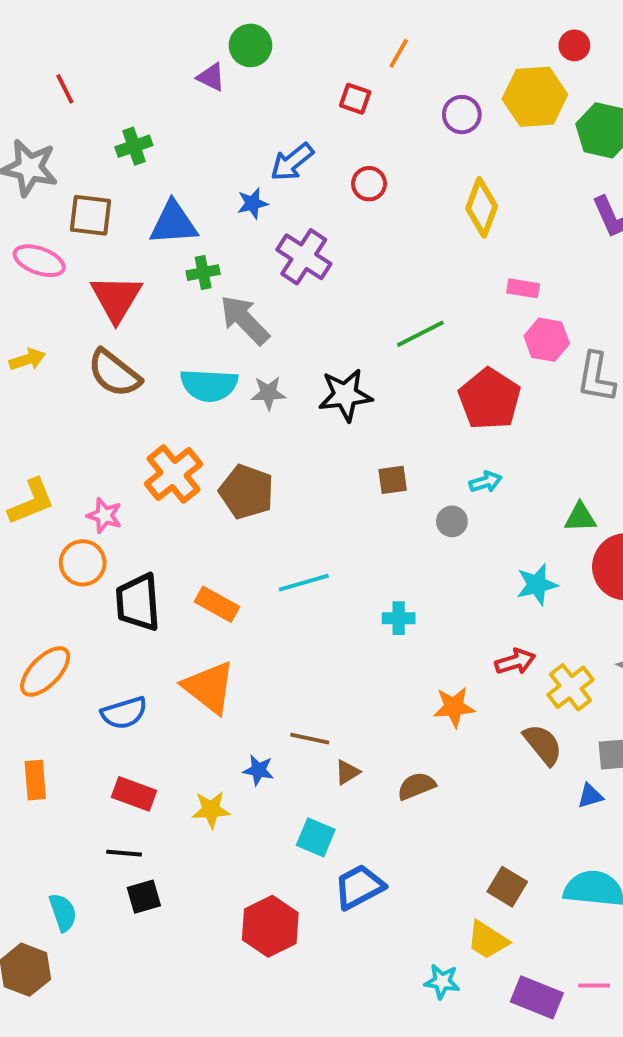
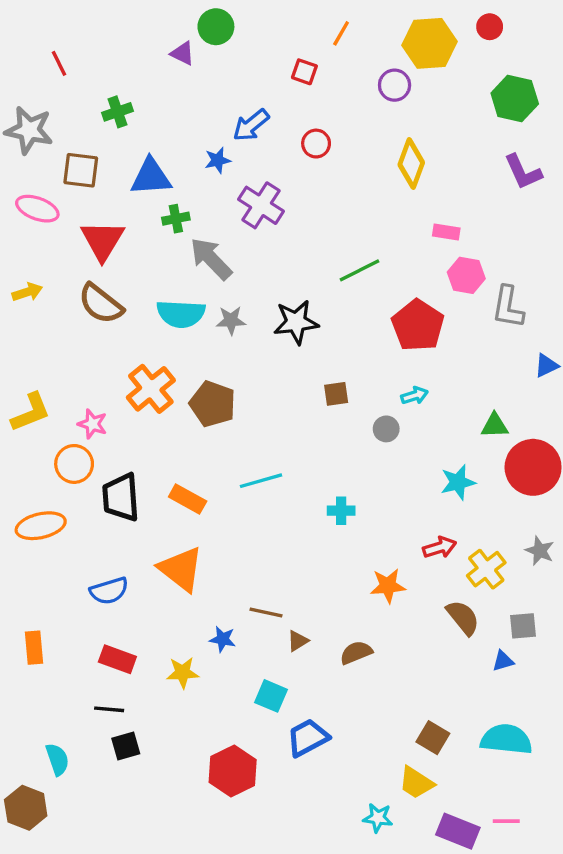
yellow hexagon: (535, 97) -> (430, 43), moved
orange ellipse: (45, 671) -> (41, 526), moved, turned 33

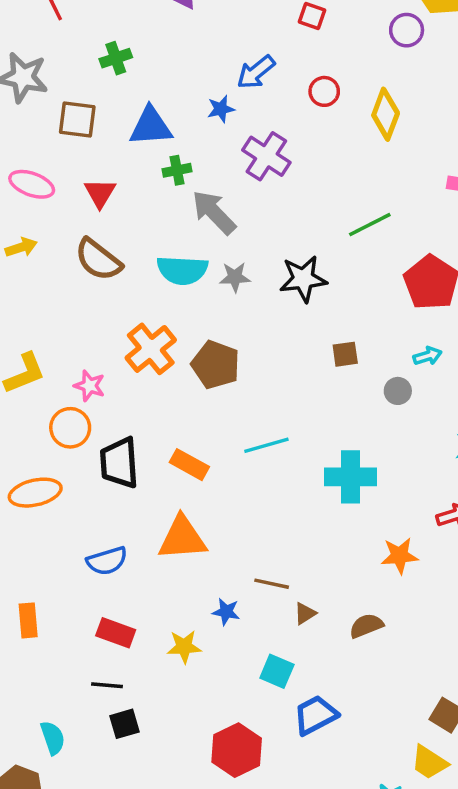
yellow diamond: (411, 164) -> (386, 114), moved
pink ellipse: (37, 209) -> (32, 184), moved
red triangle: (102, 240) -> (100, 193), size x0.7
cyan cross: (341, 511) -> (350, 477), size x1.8
orange triangle: (181, 569) -> (182, 538), turned -42

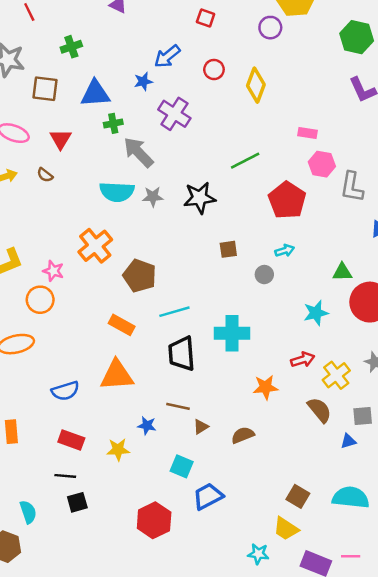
brown semicircle: (98, 260) -> (45, 175), moved, size x0.5
brown pentagon: (216, 365) -> (140, 276), moved
black trapezoid: (119, 463) -> (182, 354), moved

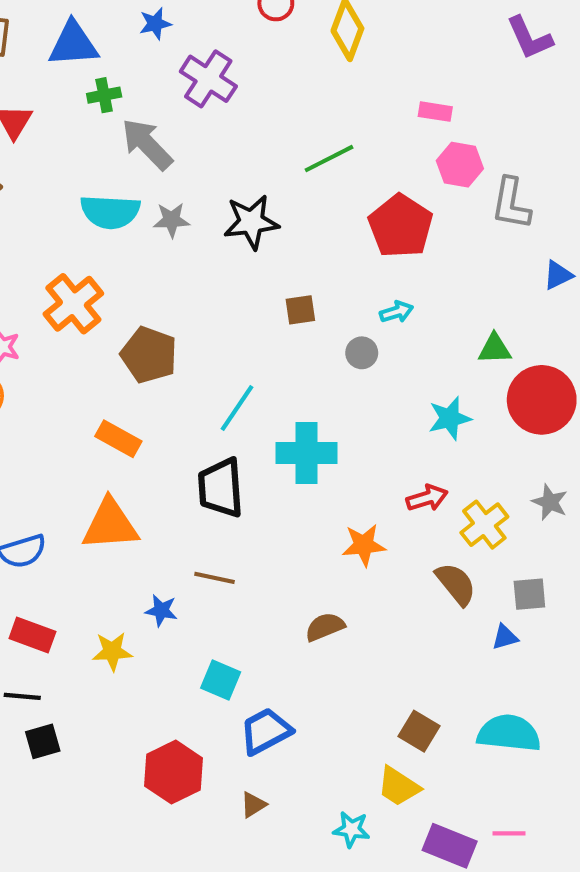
cyan line: (174, 312) -> (237, 408), moved, turned -40
brown triangle: (201, 427) -> (253, 805), moved

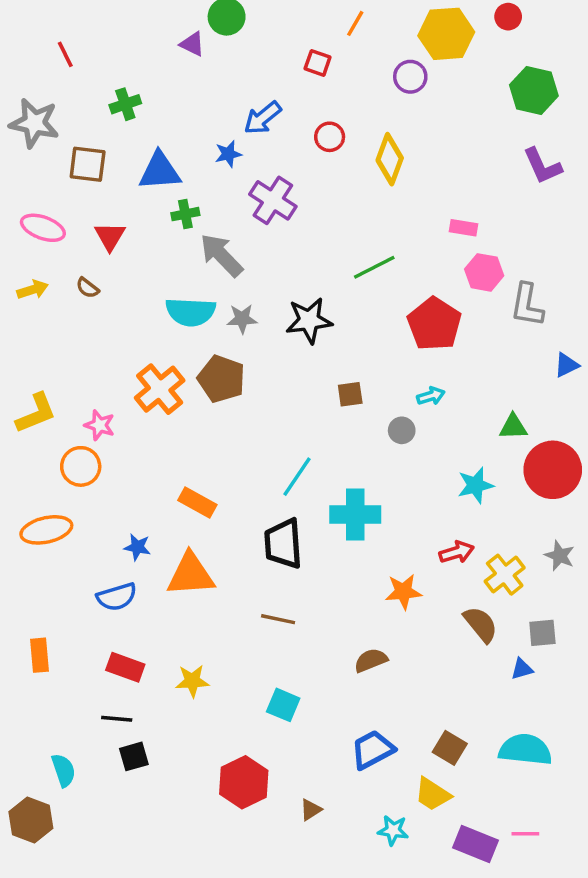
brown pentagon: (149, 355) -> (221, 379), moved
blue star: (161, 610) -> (137, 547), moved
blue trapezoid: (266, 731) -> (373, 750), moved

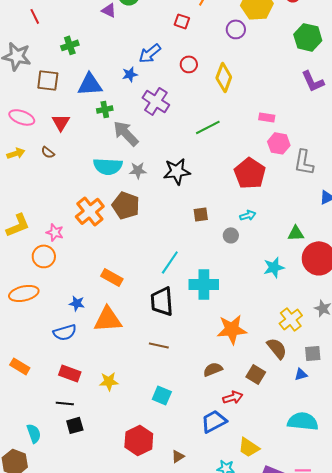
green line: (374, 267) -> (208, 127), moved
red arrow: (457, 552) -> (233, 397), moved
orange star: (403, 592) -> (232, 329), size x1.4
orange rectangle: (39, 655) -> (20, 366), turned -54
brown square: (450, 748) -> (256, 374), moved

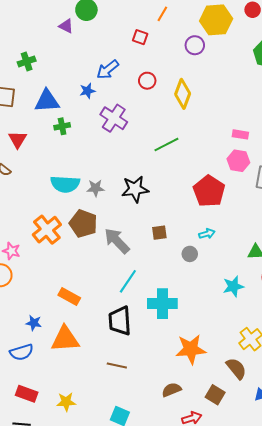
pink rectangle: (267, 117) -> (240, 134), moved
gray arrow: (126, 133) -> (117, 241), moved

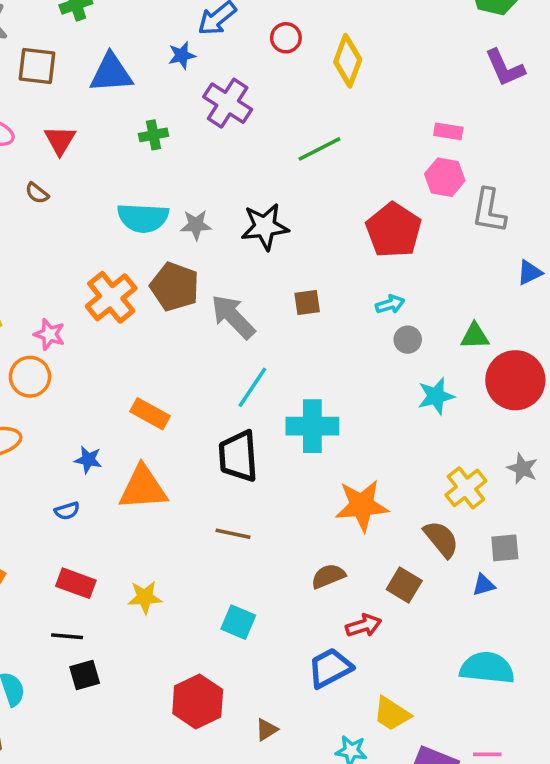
green cross: (62, 126) -> (154, 135), moved
gray circle: (190, 254) -> (408, 340), moved
blue semicircle: (22, 352) -> (67, 511), size x0.6

